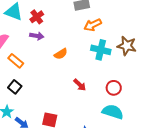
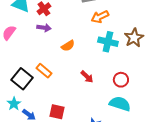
brown star: (127, 46) -> (134, 38), turned 30
orange rectangle: (16, 61) -> (44, 71), moved
black square: (15, 87) -> (22, 79), size x1.5

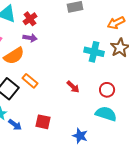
orange arrow: (100, 17) -> (116, 23), moved
orange semicircle: (68, 46) -> (14, 56), moved, size x1.5

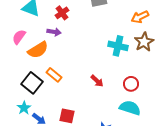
red cross: (30, 19) -> (62, 13), moved

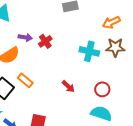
red cross: (62, 13) -> (45, 41), moved
brown star: (144, 42) -> (115, 47), turned 30

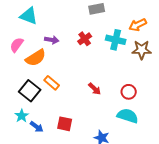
red cross: (45, 41) -> (85, 39), moved
cyan cross: (89, 51) -> (116, 40), moved

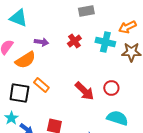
red arrow: (95, 89) -> (84, 91), size x1.5
black square: (30, 91) -> (19, 93), turned -30
red circle: (129, 92) -> (111, 88), moved

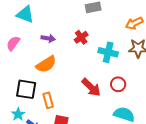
cyan cross: (105, 42) -> (108, 52), moved
orange semicircle: (25, 60) -> (46, 64), moved
orange rectangle: (41, 85) -> (48, 100), moved, turned 35

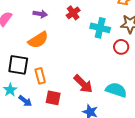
red circle: (118, 84) -> (121, 47), moved
red arrow: (91, 87) -> (83, 84), moved

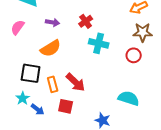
cyan cross: (100, 28) -> (99, 43), moved
red arrow: (83, 84) -> (76, 82), moved

